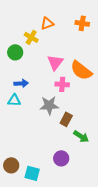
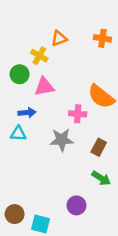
pink triangle: (55, 62) -> (44, 87), moved, turned 42
brown rectangle: (66, 119) -> (99, 147), moved

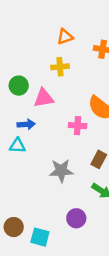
orange triangle: (59, 38) -> (65, 37), moved
yellow cross: (39, 56) -> (60, 67), moved, turned -35
gray star: (62, 140) -> (61, 171), moved

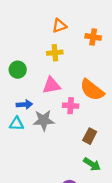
pink triangle: (44, 98) -> (51, 85), moved
gray star: (61, 171) -> (44, 120), moved

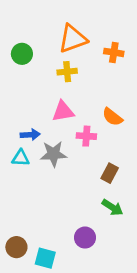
orange triangle: (59, 26) -> (73, 39), size x1.6
green circle: (18, 70) -> (22, 54), moved
orange semicircle: (92, 90) -> (112, 117), size x0.7

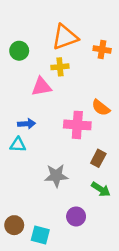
pink triangle: (63, 111) -> (41, 87), moved
pink cross: (86, 136) -> (77, 125), size x1.5
gray star: (53, 154) -> (56, 176), moved

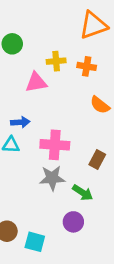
orange triangle: (65, 37) -> (93, 25), moved
orange cross: (102, 49) -> (87, 66), moved
pink cross: (77, 125) -> (55, 145), moved
green arrow: (101, 189) -> (83, 193), moved

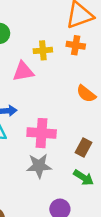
orange cross: (87, 66) -> (76, 45), moved
green arrow: (83, 193) -> (84, 178), moved

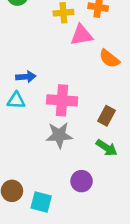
pink triangle: (23, 71) -> (82, 35), moved

